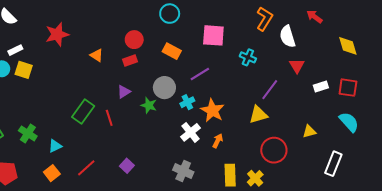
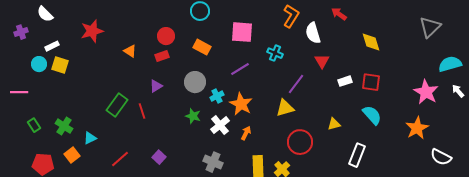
purple line: (200, 74) -> (240, 69), moved
green star: (149, 105) -> (193, 116), moved
orange square: (52, 173) -> (72, 155), moved

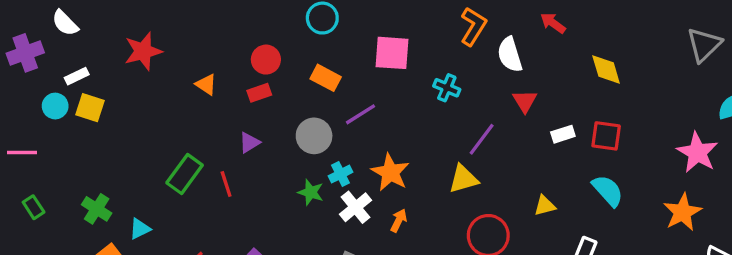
purple cross: (21, 32) -> (25, 53), size x1.5
purple line: (240, 69) -> (360, 114), moved
cyan cross: (217, 96) -> (341, 174), moved
green rectangle: (34, 125) -> (34, 207), moved

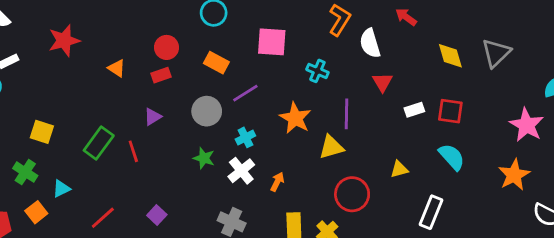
gray triangle: (704, 45) -> (496, 53), moved
yellow square: (90, 108) -> (42, 132), moved
purple line: (482, 139) -> (347, 114), turned -36
orange star: (390, 172) -> (295, 118), moved
cyan cross: (341, 174) -> (245, 137), moved

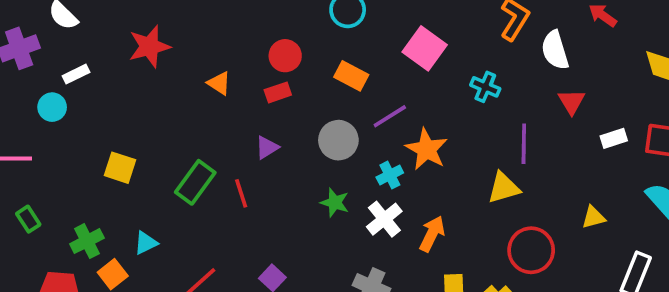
pink square: (272, 42) -> (425, 48), turned 32
orange star: (295, 118) -> (427, 149), moved
green cross: (25, 172) -> (87, 241), moved, turned 30
orange arrow: (277, 182) -> (432, 234), size x1.4

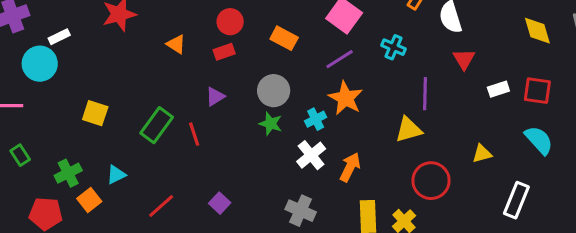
cyan circle: (52, 107) -> (40, 64), size x1.5
purple line: (390, 116) -> (340, 59), moved
green star: (335, 203) -> (271, 124), moved

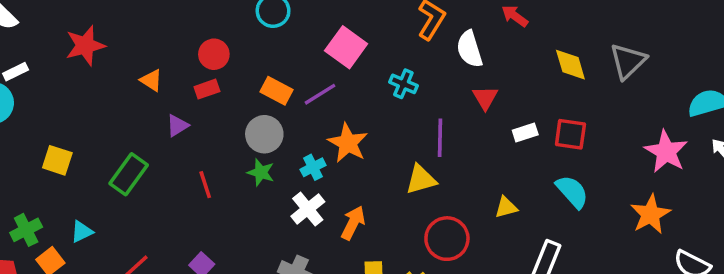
orange rectangle: (284, 38) -> (276, 91), moved
purple line: (340, 59) -> (320, 94), moved
purple triangle: (215, 97) -> (177, 126), moved
red line: (194, 134) -> (205, 185), moved

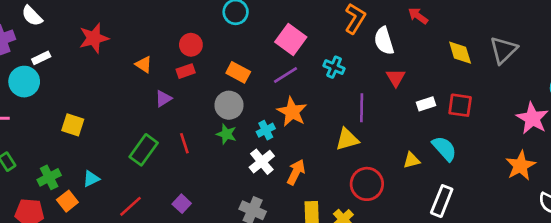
purple line: (320, 94) -> (285, 75), moved
green rectangle: (129, 174) -> (144, 150), moved
cyan semicircle: (572, 192) -> (444, 149), moved

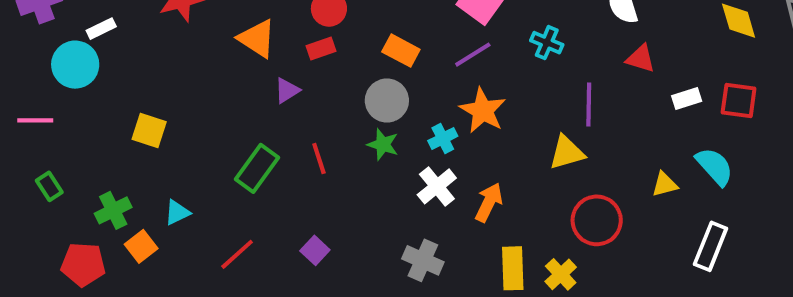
orange triangle: (144, 64) -> (257, 39), size x1.5
red triangle: (396, 78) -> (641, 59), turned -42

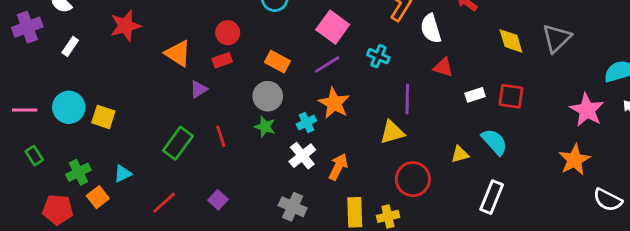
white rectangle: (101, 29) -> (70, 46), turned -30
cyan circle: (75, 65) -> (69, 107), moved
yellow cross: (561, 274) -> (388, 216), turned 30

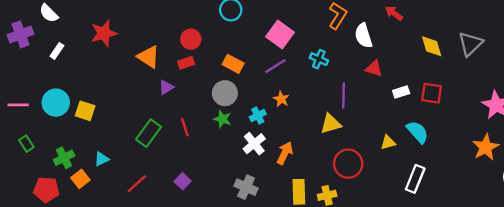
orange star: (334, 103) -> (281, 99), size x0.6

